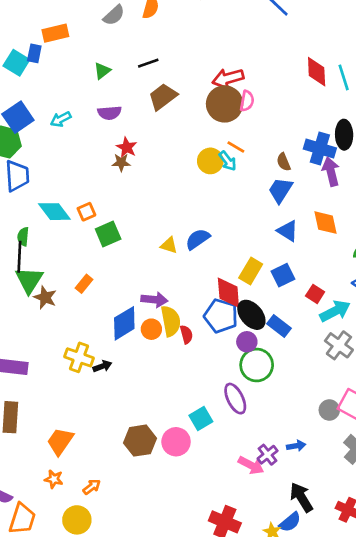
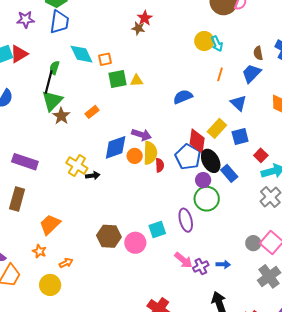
orange line: (236, 147) -> (220, 74), moved, turned 64
blue triangle: (288, 231) -> (238, 103), moved
yellow triangle: (169, 245) -> (137, 81), moved, turned -32
pink arrow: (251, 465) -> (183, 260), moved

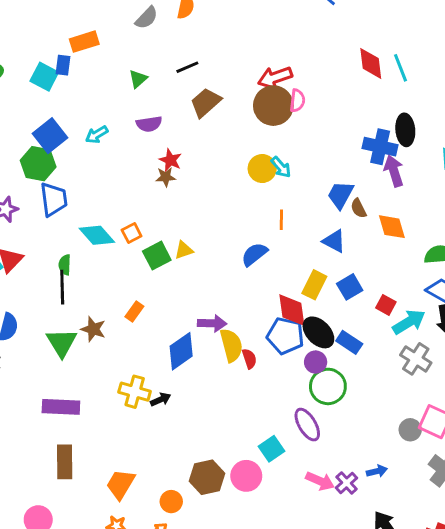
brown semicircle: (258, 53) -> (359, 208), moved
orange line: (220, 74) -> (281, 220), moved
green triangle: (52, 101) -> (62, 343), moved
orange circle: (135, 156) -> (171, 502), moved

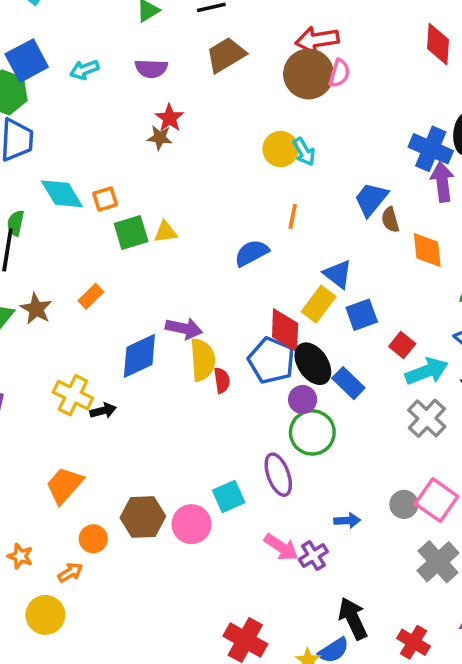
blue triangle: (334, 241) -> (338, 274), moved
blue arrow: (377, 471) -> (347, 521), moved
orange trapezoid: (121, 484) -> (64, 485), moved

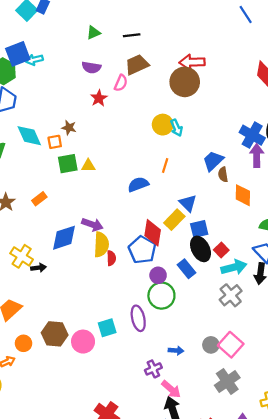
cyan arrow: (84, 70) -> (34, 60), moved
pink semicircle: (339, 73) -> (121, 83), moved
brown star: (160, 138) -> (69, 128), moved
black ellipse: (313, 364) -> (201, 249), moved
pink arrow: (281, 547) -> (171, 389), moved

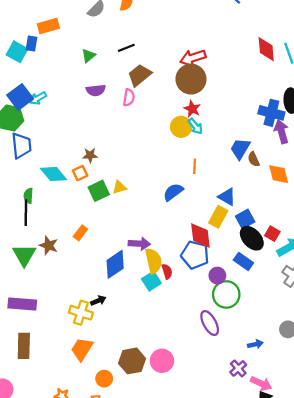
red star: (99, 98) -> (192, 109), moved
yellow cross: (22, 256) -> (81, 313), moved
cyan square: (107, 328) -> (151, 281), moved

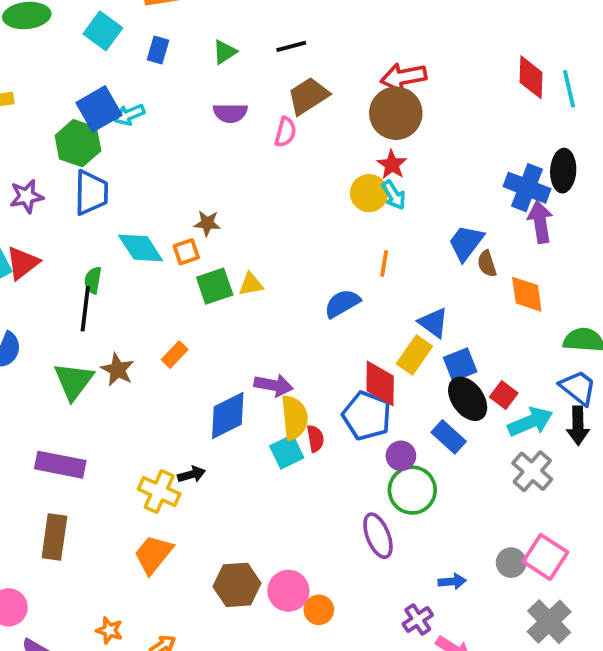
blue rectangle: (32, 43) -> (158, 50), moved
orange circle: (104, 379) -> (319, 610), moved

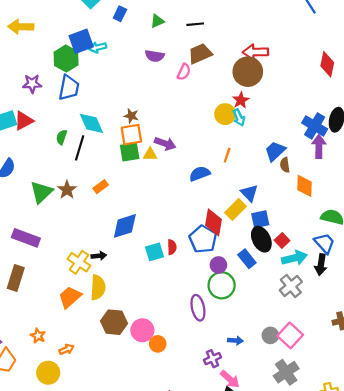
orange square: (186, 252) -> (131, 135), moved, size x1.5
black line: (85, 309) -> (80, 148), moved
purple arrow: (274, 385) -> (165, 144), moved
yellow semicircle: (294, 418) -> (98, 287), moved

